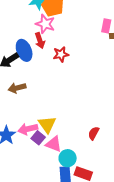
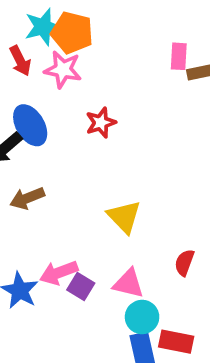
red arrow: (40, 41) -> (20, 61), moved
yellow triangle: (47, 124) -> (124, 217), moved
pink triangle: (54, 144) -> (128, 283), moved

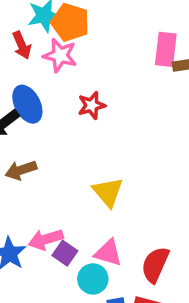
pink rectangle: (179, 56) -> (166, 49), size x1.4
red semicircle: (184, 263) -> (155, 265), moved, size x1.5
cyan circle: (142, 317) -> (93, 279), moved

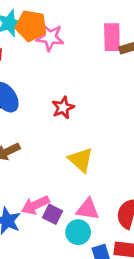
pink star: (60, 55) -> (50, 37), moved
red star: (92, 105) -> (63, 108), moved

